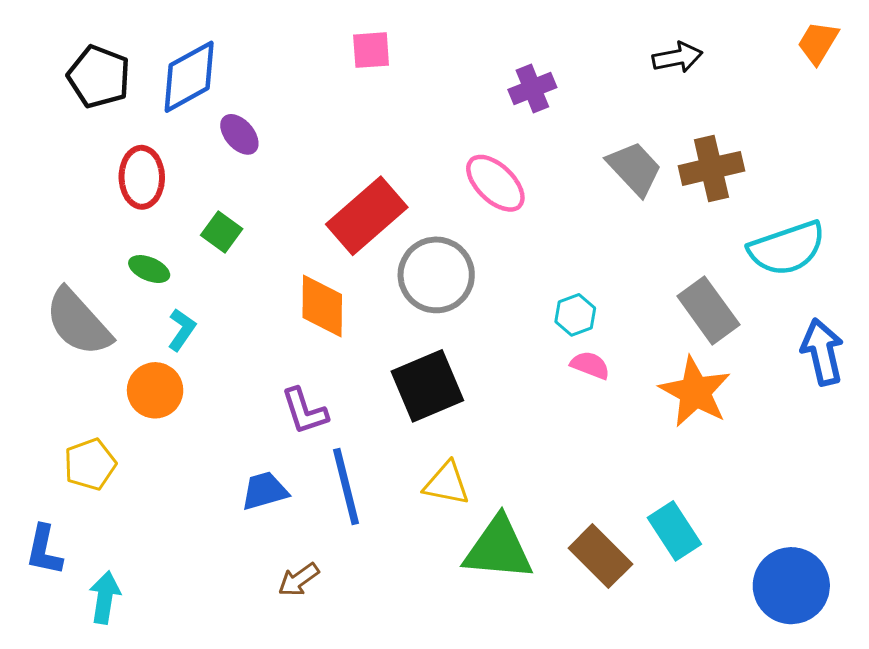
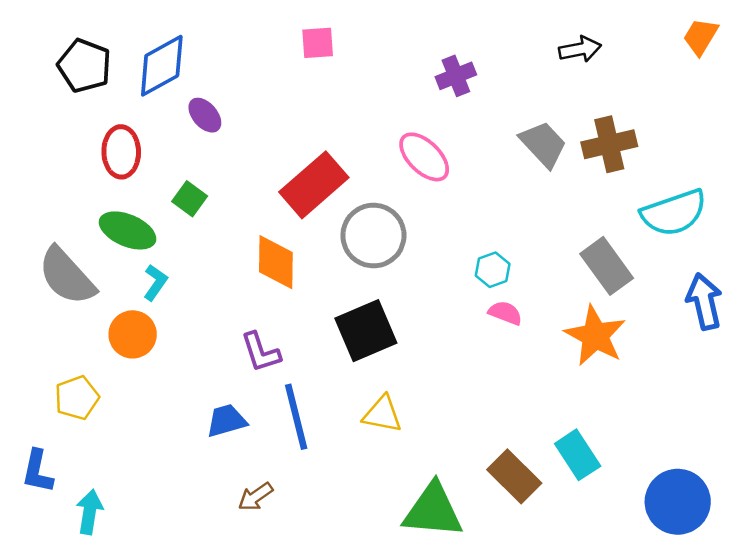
green ellipse: (149, 269) -> (128, 230), size x1.6
green triangle: (498, 549) -> (433, 511), moved

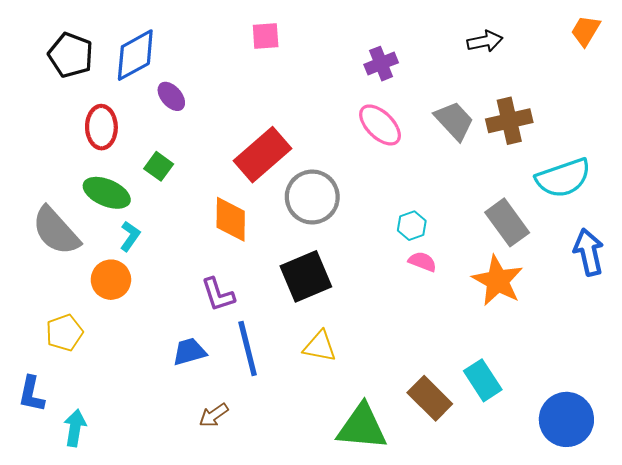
pink ellipse: (424, 157) -> (380, 125), moved

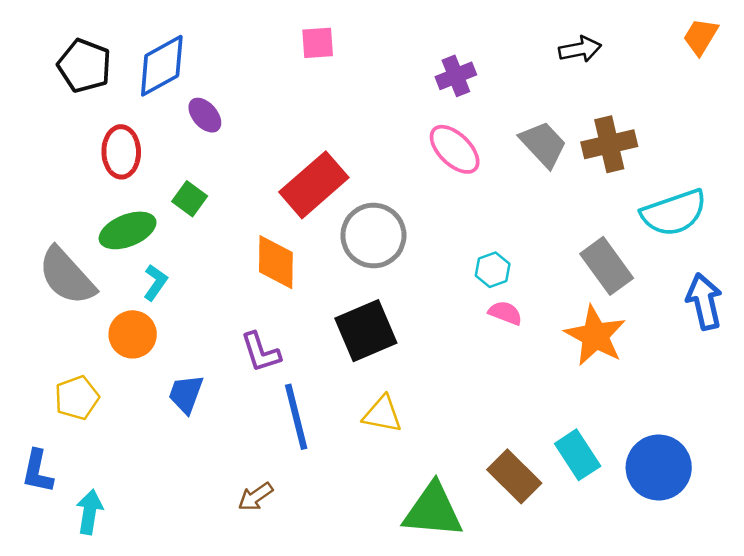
green ellipse: (107, 193) -> (128, 230), turned -45
blue trapezoid: (189, 352) -> (186, 394), moved, turned -54
blue circle: (566, 419) -> (659, 468), moved

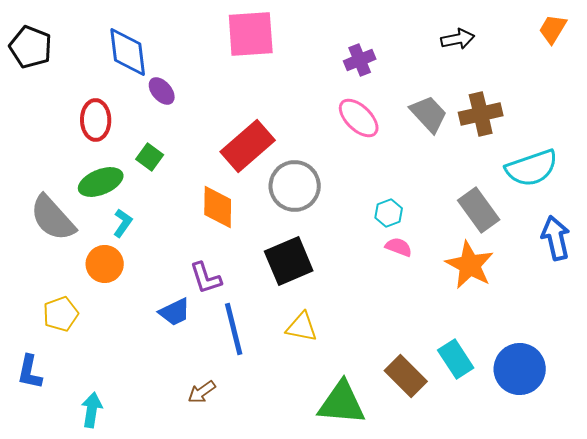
pink square: (318, 43) -> (251, 34), size x1.8
black pentagon: (84, 66) -> (31, 47), moved
blue diamond: (162, 66) -> (128, 52), turned -68
blue trapezoid: (186, 394) -> (175, 312), moved, turned -136
cyan arrow: (90, 512) -> (92, 410), moved

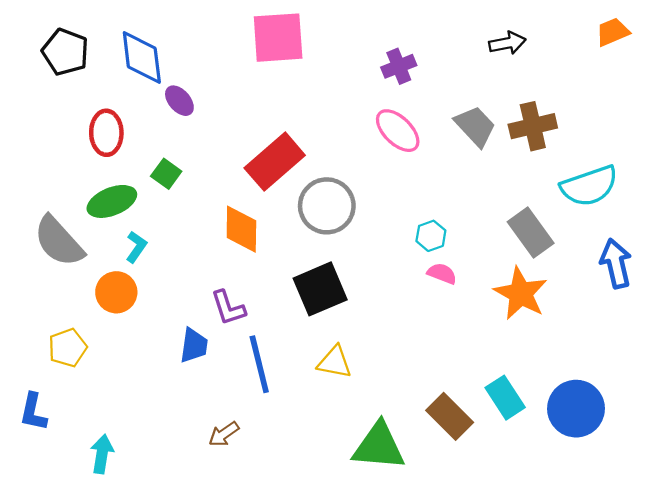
orange trapezoid: (553, 29) -> (613, 32), turned 36
black pentagon: (31, 47) -> (65, 52), moved
blue trapezoid: (175, 312) -> (194, 345), turned -56

